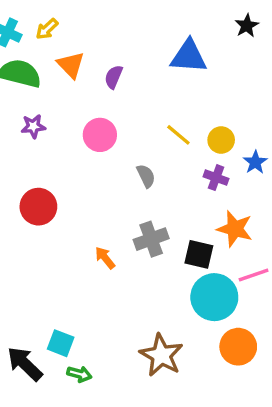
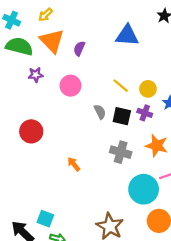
yellow arrow: (47, 29) -> (45, 15), moved
orange triangle: (71, 65) -> (52, 41), size x1.4
purple star: (33, 126) -> (36, 75), moved
gray cross: (151, 239) -> (121, 152), moved, turned 36
black square: (199, 254) -> (122, 116), moved

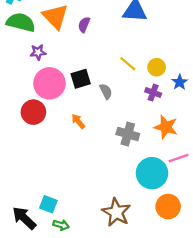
pink circle: (71, 86) -> (50, 83), moved, size x1.4
black square: (122, 116) -> (81, 79), moved, turned -30
orange arrow: (74, 164) -> (78, 121), moved

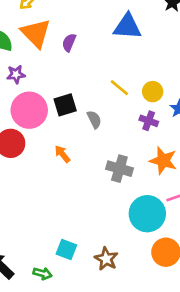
cyan square: (48, 204) -> (66, 250), moved
brown star: (116, 212) -> (106, 259), size x0.7

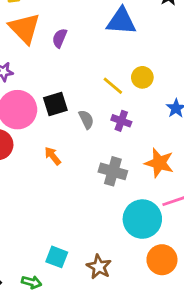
yellow circle: (153, 92) -> (142, 77), moved
purple cross: (149, 121) -> (121, 121), moved

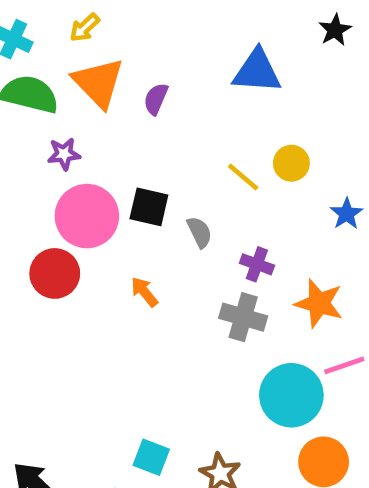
black square: (55, 104) -> (149, 207), turned 30
purple cross: (121, 121) -> (257, 264), moved

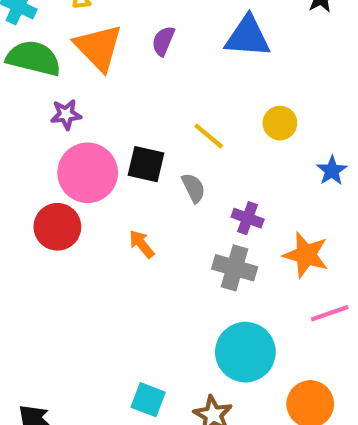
purple semicircle: (156, 99) -> (163, 41), moved
yellow line: (243, 177) -> (209, 136), moved
cyan circle: (291, 395) -> (245, 352), moved

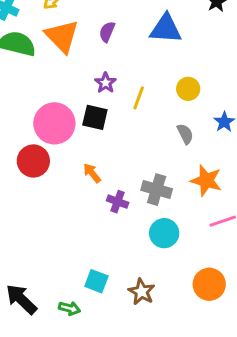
purple star: (66, 114) -> (106, 83), moved, turned -30
yellow line: (209, 136) -> (139, 98), turned 70
gray semicircle: (194, 188) -> (185, 134), moved
purple cross: (248, 218) -> (118, 202), moved
cyan circle: (245, 352) -> (164, 233), moved, size x0.7

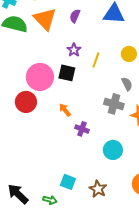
gray cross: (157, 190) -> (114, 104), moved

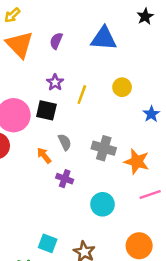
gray semicircle: (127, 84) -> (65, 142), moved

